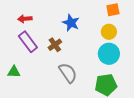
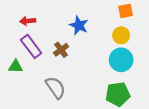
green triangle: (14, 72) -> (15, 66), moved
gray semicircle: (68, 73) -> (55, 88), moved

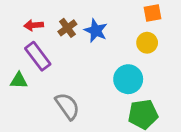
brown cross: (61, 50) -> (67, 28), moved
cyan circle: (121, 60) -> (128, 79), moved

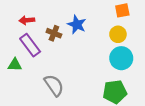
brown cross: (67, 28) -> (54, 33), moved, turned -32
cyan circle: (128, 79) -> (121, 58), moved

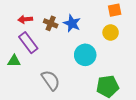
brown cross: (54, 33) -> (51, 23), moved
cyan circle: (121, 58) -> (85, 55), moved

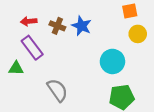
yellow circle: (111, 32) -> (138, 34), moved
cyan circle: (85, 55) -> (112, 61), moved

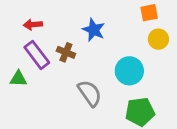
brown cross: (57, 26) -> (66, 52), moved
gray semicircle: (57, 90) -> (90, 93), moved

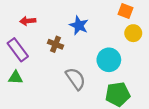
orange square: (149, 13) -> (125, 11), turned 32
purple rectangle: (37, 55) -> (18, 50), moved
green triangle: (18, 79) -> (16, 78), moved

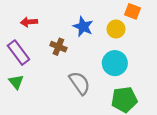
yellow circle: (133, 33) -> (116, 29), moved
green triangle: (16, 78) -> (16, 82), turned 48

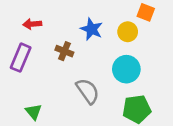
purple rectangle: (18, 53) -> (21, 58), turned 60
green triangle: (16, 82) -> (34, 112), moved

